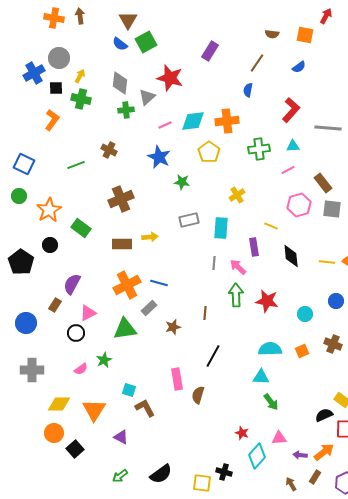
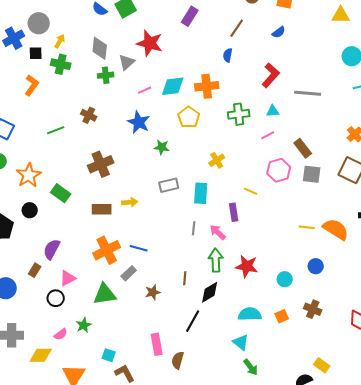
black diamond: (291, 256) -> (210, 292), moved, turned 65
cyan triangle: (261, 377) -> (241, 342), turned 36
yellow diamond: (59, 404) -> (41, 355), moved

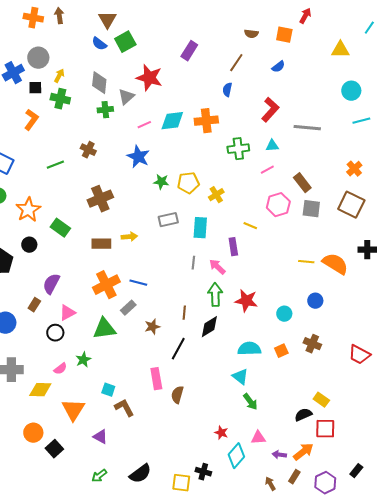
yellow pentagon: (189, 117) -> (188, 183), moved, turned 30
black line: (193, 321) -> (178, 349), moved

